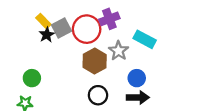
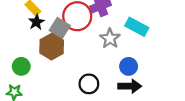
gray square: (62, 28) -> (60, 28), moved, turned -30
brown hexagon: (95, 61) -> (52, 47), moved

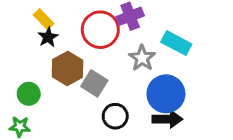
gray square: (60, 28) -> (94, 83), moved
blue circle: (129, 66) -> (166, 94), size x1.6

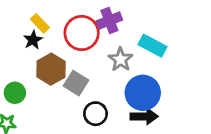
yellow rectangle: (44, 19) -> (40, 23), moved

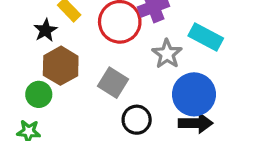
black star: (33, 40) -> (46, 30), moved
brown hexagon: (51, 69) -> (61, 66), moved

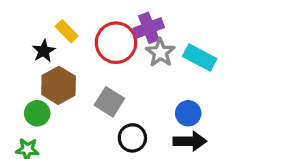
gray star: (167, 54) -> (160, 53), moved
blue circle: (194, 94) -> (188, 113), size x0.6

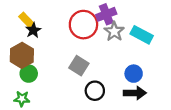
yellow rectangle: (67, 31) -> (26, 20), moved
brown hexagon: (59, 85) -> (22, 55), moved

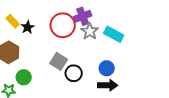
black star: (33, 30) -> (28, 27), moved
green circle: (29, 74) -> (24, 77), moved
black circle: (95, 91) -> (74, 73), moved

